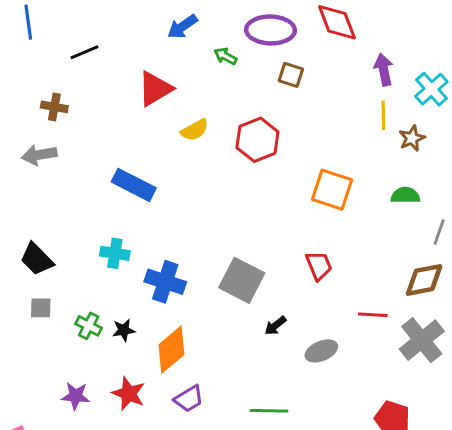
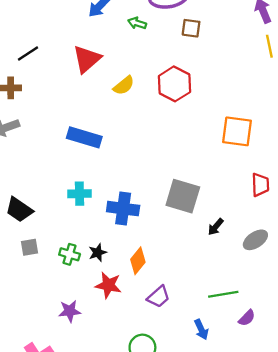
black line: (84, 52) -> (28, 53), moved
orange square: (332, 190) -> (237, 131), moved
red trapezoid: (319, 266) -> (260, 185), moved, turned 30
orange diamond: (171, 350) -> (138, 261), size x0.7
red star: (129, 394) -> (108, 285), moved

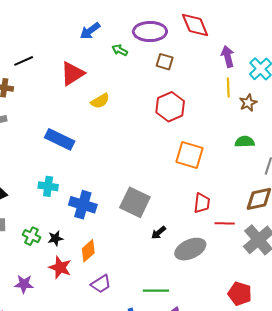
red hexagon: (174, 84) -> (170, 107), moved
gray ellipse: (255, 240) -> (190, 249), size x1.4

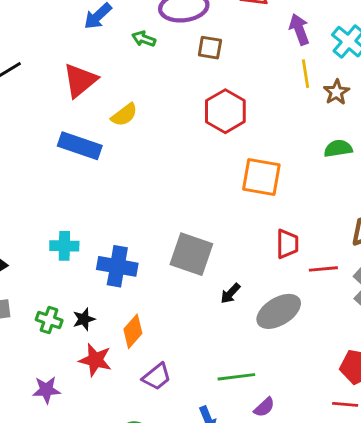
blue rectangle: (60, 139) -> (80, 146), moved

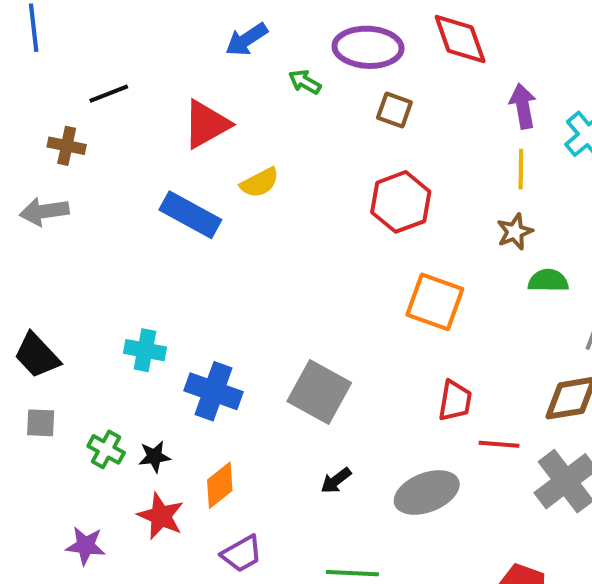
brown star: (336, 92) -> (515, 232), moved
black arrow: (230, 293) -> (336, 481), moved

